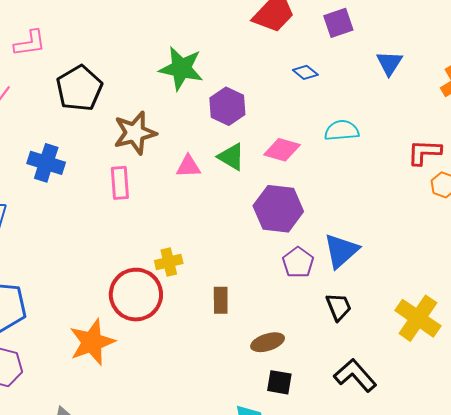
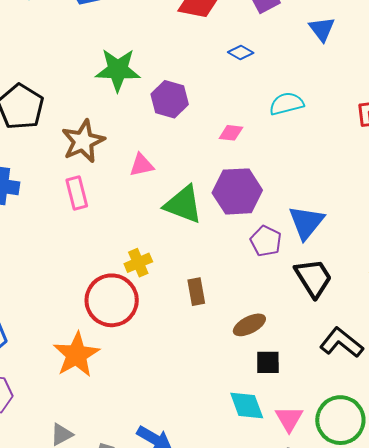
pink diamond: (282, 150) -> (231, 133), size x0.7
green triangle: (231, 157) -> (183, 204), moved, size x1.4
black trapezoid: (339, 307) -> (313, 278), size x1.4

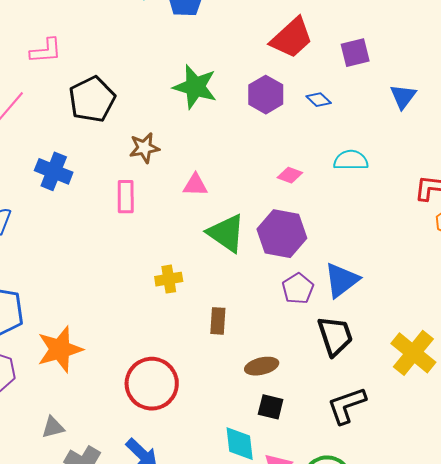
purple hexagon: (170, 99) -> (266, 95), moved
brown star: (83, 141) -> (144, 148), size x0.7
red circle: (112, 300) -> (152, 384), moved
black L-shape: (341, 343) -> (347, 405), turned -72
orange star: (76, 355) -> (60, 349), moved

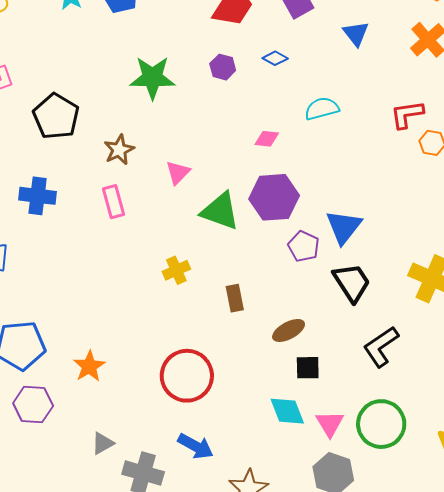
purple hexagon: (266, 95) -> (223, 67), size x0.7
pink triangle: (195, 185) -> (178, 173), turned -32
orange star: (60, 349) -> (89, 366), size x0.7

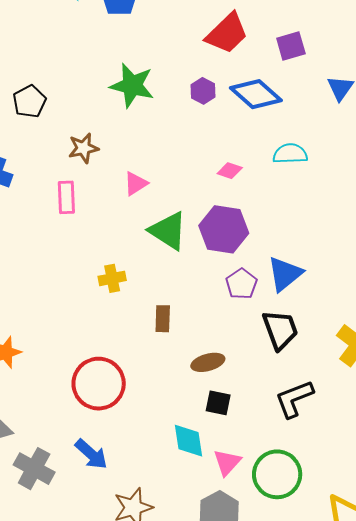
blue diamond: (275, 58) -> (256, 94), size x2.0
black pentagon: (56, 116) -> (30, 101), size x0.7

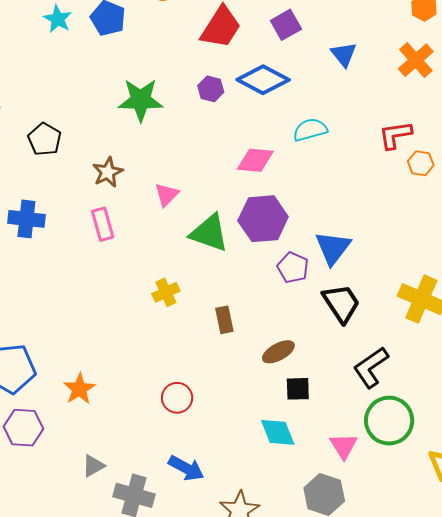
pink diamond: (230, 171) -> (255, 160), size x1.5
red circle: (99, 384) -> (177, 398), size x0.6
pink triangle: (227, 462) -> (344, 446), moved
green circle: (277, 474) -> (389, 421), moved

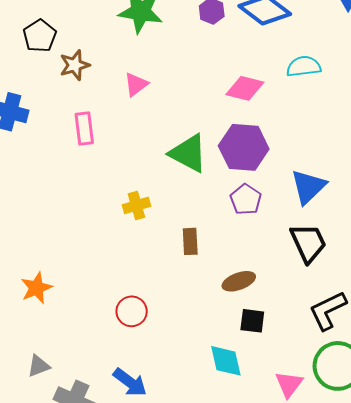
brown star: (108, 172) -> (75, 65), moved
pink triangle: (167, 195) -> (136, 84), moved
purple pentagon: (293, 268) -> (246, 199), moved

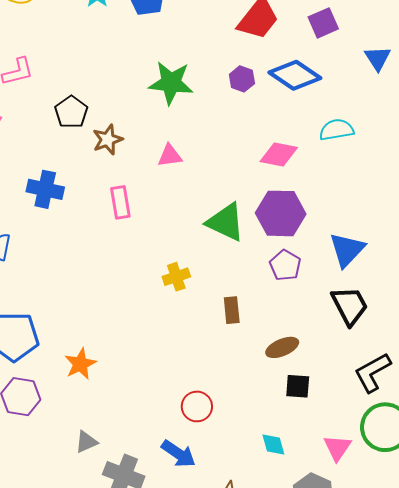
pink triangle: (136, 84) -> (170, 156), turned 32
red circle: (132, 311) -> (197, 406), moved
cyan diamond: (226, 361) -> (273, 445), moved, size x0.7

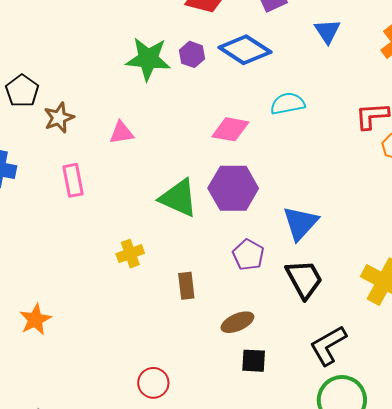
green star: (171, 83) -> (148, 59), moved
purple pentagon: (285, 265) -> (248, 255), moved
orange star: (80, 364) -> (35, 320), moved

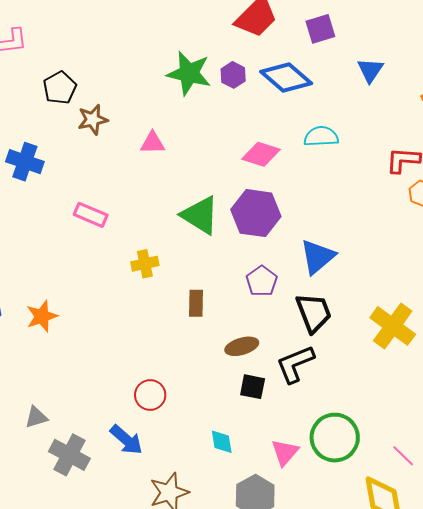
pink rectangle: (73, 180) -> (91, 215), moved, turned -64
black L-shape: (328, 345) -> (295, 364), moved

